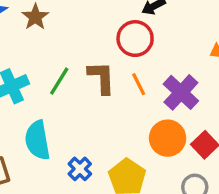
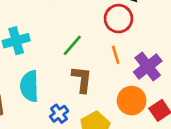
brown L-shape: (101, 78) -> (82, 79), moved
green line: (59, 81) -> (72, 45), moved

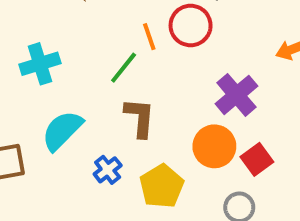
orange line: (116, 55) -> (149, 37), moved
cyan semicircle: (29, 86) -> (62, 130), turned 48

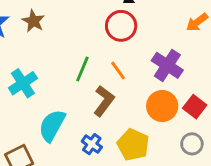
orange line: (149, 37) -> (118, 71), moved
brown L-shape: (140, 118) -> (104, 101), turned 48

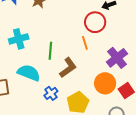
green line: (82, 69) -> (50, 51), moved, turned -36
orange line: (118, 71) -> (85, 43), moved
cyan semicircle: (52, 126) -> (29, 73), turned 65

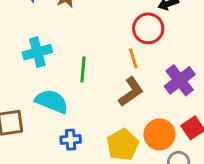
brown L-shape: (68, 68) -> (131, 92), moved
orange circle: (105, 83) -> (159, 134), moved
blue cross: (51, 93) -> (71, 140), moved, turned 32

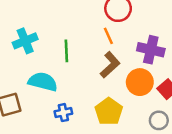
purple cross: (180, 80) -> (151, 50), turned -32
orange circle: (159, 134) -> (140, 82), moved

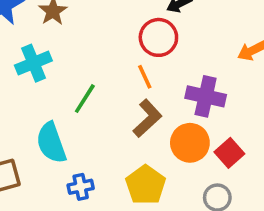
cyan cross: (25, 41) -> (33, 63), moved
green line: (66, 51) -> (85, 99), turned 35
cyan semicircle: (43, 82) -> (51, 143), turned -124

